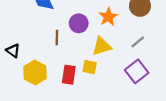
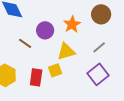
brown line: (57, 38) -> (25, 43), turned -56
yellow square: (90, 67) -> (55, 70), turned -32

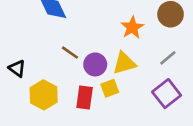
purple circle: (45, 30) -> (95, 64), moved

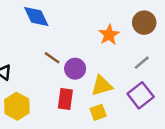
yellow triangle: (124, 63) -> (102, 86), moved
yellow square: (110, 88) -> (98, 112), moved
yellow hexagon: (44, 95) -> (17, 106), moved

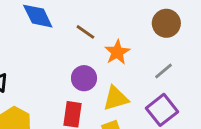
orange star: (109, 35) -> (117, 52), moved
brown line: (52, 58) -> (85, 32), moved

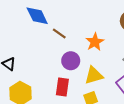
brown line: (85, 32) -> (59, 34), moved

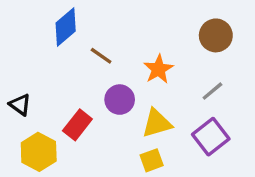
blue diamond: (37, 16) -> (66, 27), turned 75
red rectangle: (62, 87) -> (77, 125), moved, turned 30

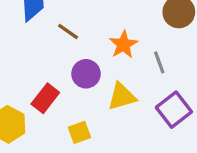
gray line: (212, 91) -> (159, 62), moved, turned -70
yellow square: (152, 160) -> (79, 132), moved

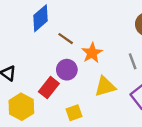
orange star: (123, 45) -> (92, 53), moved
purple circle: (86, 74) -> (67, 70), moved

